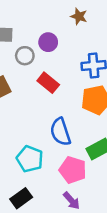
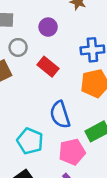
gray circle: (25, 56) -> (18, 47), moved
pink pentagon: (73, 170) -> (72, 152), turned -30

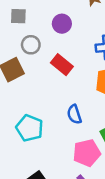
blue semicircle: (60, 115) -> (74, 114), size x0.7
cyan pentagon: (30, 141) -> (30, 128), moved

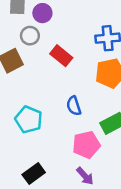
purple circle: (62, 24) -> (42, 13), moved

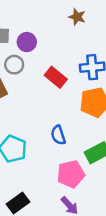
red rectangle: (61, 56) -> (56, 77), moved

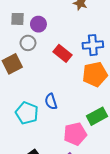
blue semicircle: (58, 135) -> (51, 102), moved

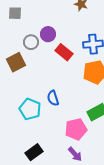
gray square: (18, 19) -> (15, 13), moved
purple circle: (38, 24) -> (48, 34), moved

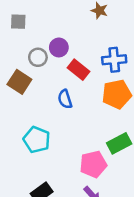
brown square: (16, 62) -> (19, 82), turned -30
blue semicircle: (53, 98) -> (65, 99), moved

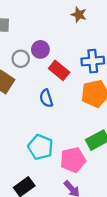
cyan pentagon: (37, 140) -> (40, 147), moved

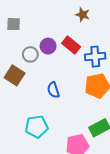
red rectangle: (59, 70) -> (71, 45), moved
cyan pentagon: (40, 147) -> (37, 127), moved, turned -30

